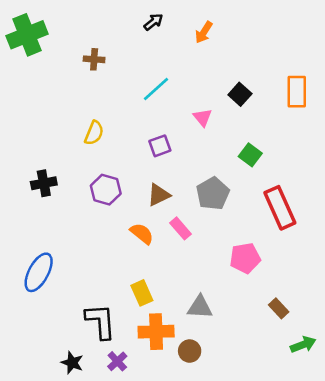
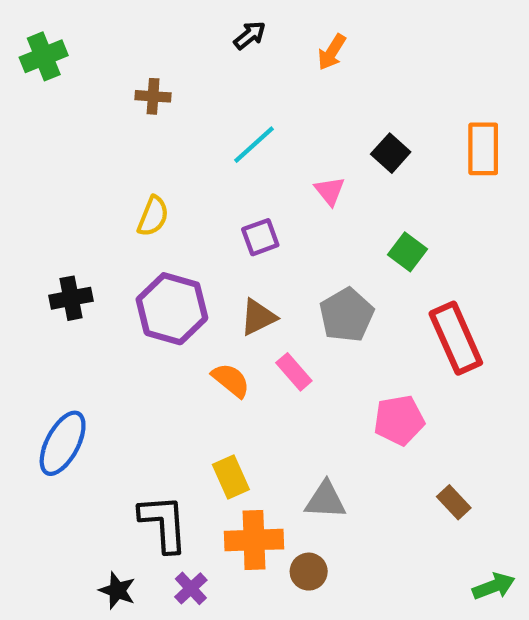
green cross: (27, 35) -> (44, 56), size x0.7
purple hexagon: (106, 190) -> (172, 309), size x1.4
green arrow: (303, 345) -> (494, 586), moved

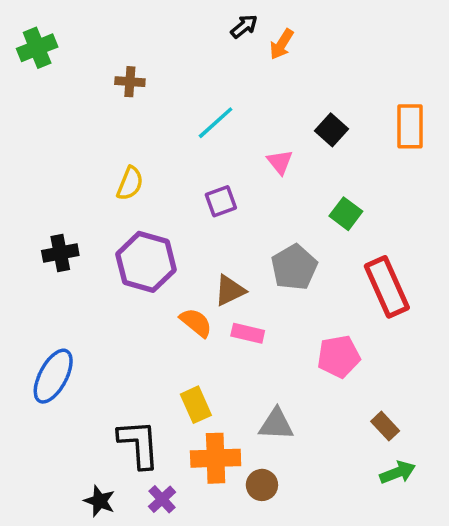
black arrow: (250, 35) -> (244, 26), moved
brown triangle: (258, 317) -> (230, 290), moved
pink rectangle: (294, 372) -> (248, 333), moved, turned -36
green arrow: (494, 586) -> (398, 472), moved

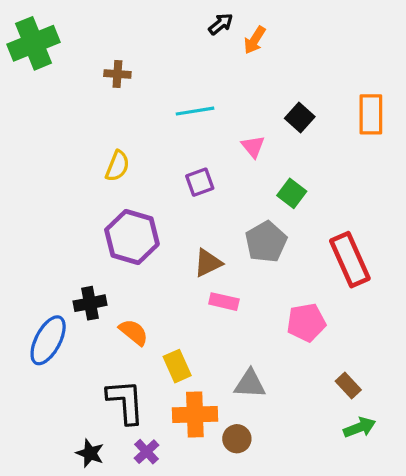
green cross: (37, 48) -> (34, 43), size x1.4
cyan line: (216, 123) -> (195, 111), turned 33
green square: (346, 214) -> (292, 193), moved
black cross: (60, 253) -> (90, 303), moved
orange semicircle: (196, 323) -> (134, 332), moved

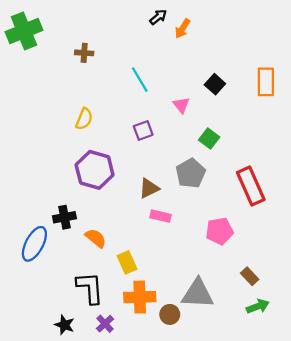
cyan line: (195, 111) -> (140, 80), turned 68
gray triangle: (250, 384) -> (198, 294), moved, size x1.4

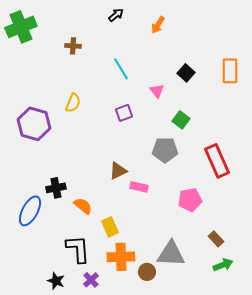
black arrow: (158, 17) -> (116, 15), moved
purple hexagon: (95, 170) -> (34, 124), moved
gray pentagon: (191, 173) -> (165, 150), turned 30
brown triangle: (149, 188) -> (118, 171), moved

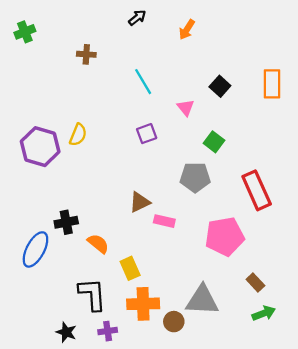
green cross: (21, 27) -> (25, 32), size x0.6
yellow semicircle: (73, 103) -> (78, 135), moved
pink pentagon: (190, 200) -> (225, 236), size x1.4
purple cross: (91, 280) -> (108, 331), turned 35

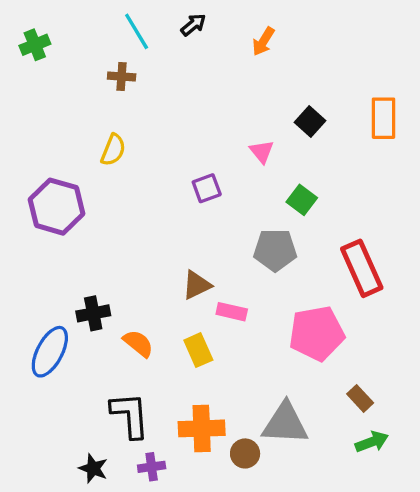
cyan line: (143, 82) -> (137, 31), moved
yellow semicircle: (78, 135) -> (113, 150), moved
yellow rectangle: (130, 268) -> (198, 350), moved

